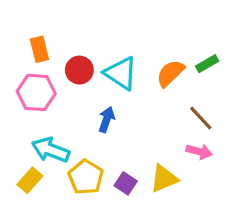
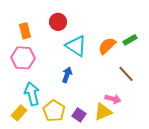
red circle: (79, 70) -> (58, 22), moved
cyan arrow: (51, 150) -> (32, 94), turned 55
pink arrow: (199, 151) -> (113, 99), moved

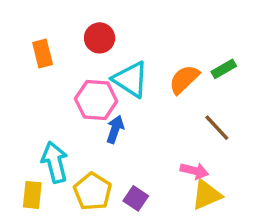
pink hexagon: (23, 58) -> (96, 100), moved
yellow triangle: (103, 112) -> (206, 195), moved
yellow rectangle: (19, 113) -> (32, 195), turned -35

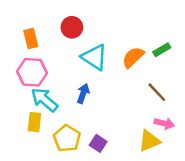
pink hexagon: (96, 100) -> (32, 72), moved
cyan arrow: (55, 162) -> (44, 100), moved, turned -36
pink arrow: (194, 171) -> (164, 123), moved
yellow rectangle: (32, 195) -> (34, 122), moved

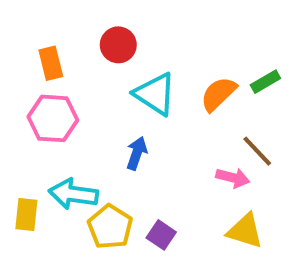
cyan arrow: (44, 100) -> (73, 194), moved, turned -32
yellow rectangle: (34, 122) -> (26, 214), moved
pink arrow: (164, 123) -> (233, 178), moved
yellow triangle: (149, 141) -> (245, 231), turned 40

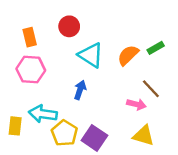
purple square: (161, 235) -> (94, 138), size x1.5

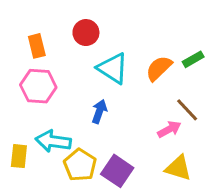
pink arrow: (136, 104) -> (169, 129), turned -42

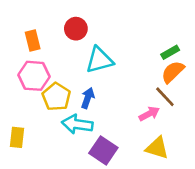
cyan triangle: (113, 68) -> (99, 60), turned -48
orange semicircle: (159, 68) -> (173, 72), moved
cyan arrow: (53, 141) -> (77, 124), moved
yellow pentagon: (80, 165) -> (56, 97), moved

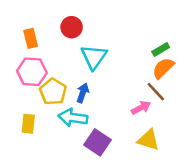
cyan triangle: (99, 60) -> (94, 57), turned -40
yellow rectangle: (17, 137) -> (28, 124), moved

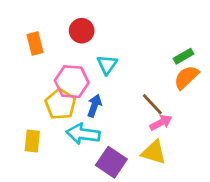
cyan triangle: (94, 57) -> (107, 65), size x0.7
pink hexagon: (32, 72) -> (72, 82), moved
brown line: (156, 92) -> (152, 104), moved
yellow triangle: (148, 140) -> (154, 152), moved

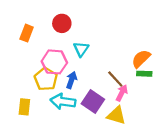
orange rectangle: (35, 43) -> (27, 33), turned 35
green rectangle: (183, 56) -> (144, 74), moved, turned 32
pink arrow: (161, 123) -> (122, 93), turned -35
purple square: (111, 162) -> (93, 101), moved

